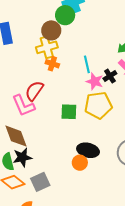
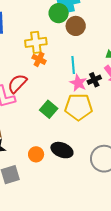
brown circle: (51, 30) -> (76, 26), moved
green square: (69, 112) -> (49, 109), turned 30
orange circle: (80, 163) -> (36, 154), moved

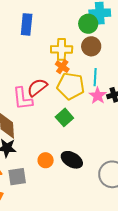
brown circle: (76, 26) -> (91, 46), moved
yellow pentagon: (79, 107) -> (71, 86), moved

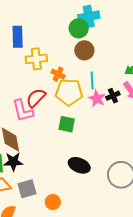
yellow cross: (62, 49) -> (36, 59), moved
green square: (64, 117) -> (67, 124), turned -30
orange circle: (46, 160) -> (53, 202), moved

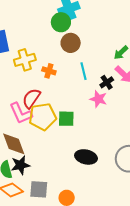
yellow pentagon: (69, 92) -> (43, 117), moved
pink star: (97, 99) -> (98, 99), moved
gray square: (27, 189) -> (39, 189), turned 30

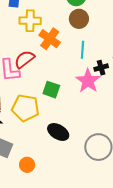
orange cross: (49, 71) -> (50, 39), size x1.5
pink star: (98, 99) -> (88, 81), size x1.4
yellow pentagon: (43, 117) -> (25, 108), moved

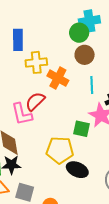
green square: (51, 90) -> (81, 129), moved
yellow pentagon: (25, 108) -> (60, 150), moved

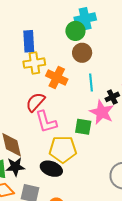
blue rectangle: (18, 40) -> (29, 41), moved
pink L-shape: (22, 114) -> (46, 122), moved
black ellipse: (77, 170) -> (51, 169), moved

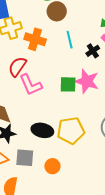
pink star: (102, 112) -> (87, 81), moved
yellow pentagon: (63, 149) -> (71, 131), moved

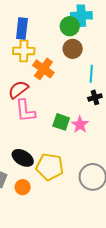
cyan line: (70, 40) -> (91, 74), moved
pink star: (87, 81) -> (80, 125), size x0.7
orange circle: (52, 166) -> (23, 187), moved

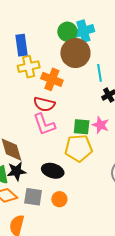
cyan cross: (81, 16) -> (83, 31), moved
brown circle: (73, 49) -> (75, 53), size x1.5
red semicircle: (18, 90) -> (44, 104), moved, turned -115
yellow pentagon: (50, 167) -> (79, 148), moved

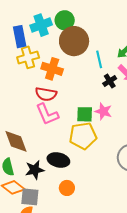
cyan cross: (83, 31) -> (41, 25), moved
black star: (17, 171) -> (35, 170), moved
gray square: (33, 197) -> (30, 197), moved

